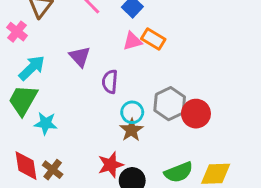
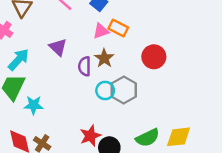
gray hexagon: (170, 104) -> (124, 90), moved
red circle: (196, 114) -> (154, 57), moved
brown star: (131, 130) -> (104, 58), moved

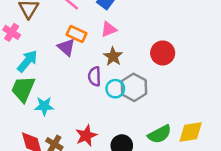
orange rectangle: (118, 28) -> (77, 34), moved
purple semicircle: (85, 66) -> (94, 76), moved
red star: (90, 136) -> (86, 136), moved

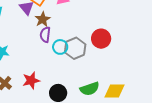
red circle: (163, 53) -> (101, 39), moved
brown star: (113, 56) -> (43, 19), moved

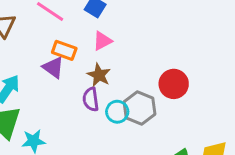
brown star: (43, 19) -> (99, 75), moved

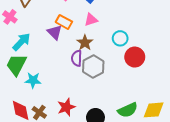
gray hexagon: (140, 108) -> (93, 67), moved
cyan circle: (117, 112) -> (120, 38), moved

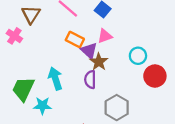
purple triangle: (55, 32) -> (89, 51), moved
cyan arrow: (21, 42) -> (55, 78), moved, turned -60
gray hexagon: (93, 67) -> (117, 108), moved

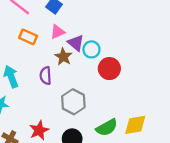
purple triangle: (89, 51) -> (76, 43), moved
brown star: (99, 62) -> (63, 57), moved

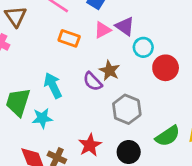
purple triangle: (76, 43) -> (125, 26), moved
brown star: (63, 57) -> (110, 71), moved
purple semicircle: (46, 76) -> (93, 81), turned -36

